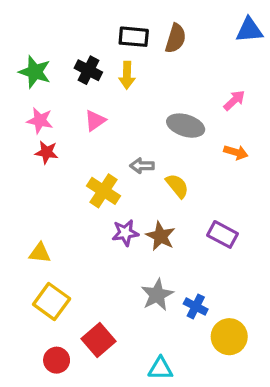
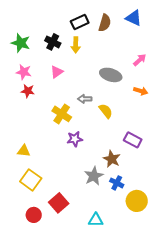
blue triangle: (249, 30) -> (134, 18), moved, turned 30
black rectangle: (134, 37) -> (80, 22), turned -30
brown star: (160, 236) -> (112, 159), moved

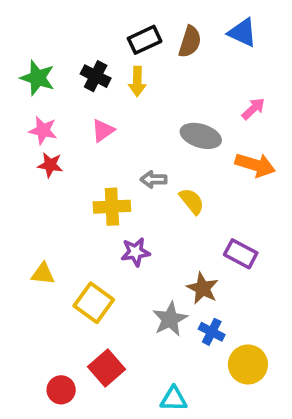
orange arrow: (141, 91) -> (255, 165), size x1.5
yellow cross: (62, 114) -> (112, 207), turned -36
yellow square: (31, 180) -> (94, 303), moved

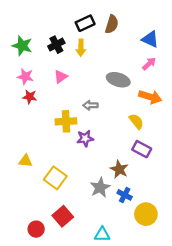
blue triangle: (242, 33) -> (150, 39), moved
black cross: (96, 76) -> (56, 45), turned 35
yellow semicircle: (192, 201) -> (136, 121), moved
purple star: (135, 252) -> (85, 138), moved

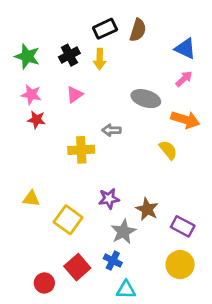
purple star: (85, 138) -> (109, 199), moved
purple rectangle: (142, 149) -> (183, 226), moved
blue cross: (125, 195) -> (113, 261), moved

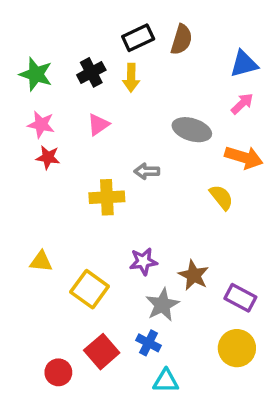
blue triangle: (185, 48) -> (244, 64), turned -40

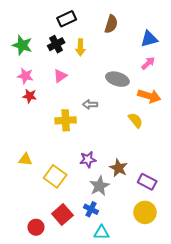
black rectangle: (138, 38) -> (67, 19), moved

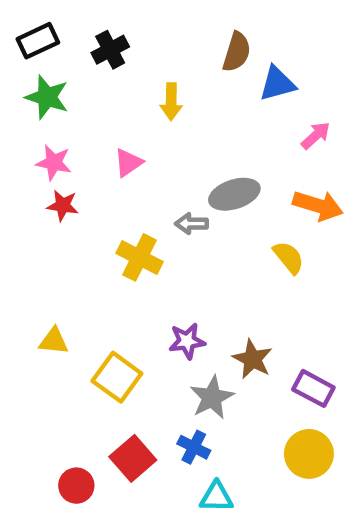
black rectangle: (67, 19) -> (38, 41), moved
blue triangle: (149, 39) -> (277, 84), moved
black cross: (56, 44) -> (110, 50), moved
gray ellipse: (117, 79) -> (234, 194), moved, turned -35
yellow cross: (66, 120) -> (140, 257), turned 30

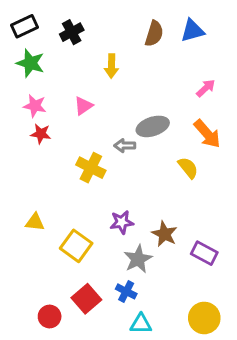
blue triangle: (277, 84) -> (192, 31), moved
orange arrow: (318, 206) -> (207, 134), turned 32
yellow circle: (309, 454) -> (204, 318), moved

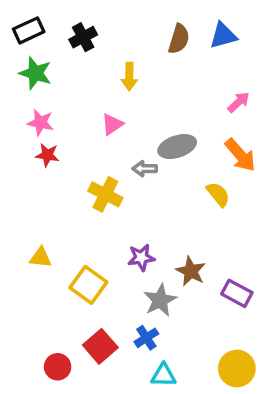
pink triangle: (83, 106) -> (112, 124), moved
blue cross: (126, 291) -> (146, 338), turned 30

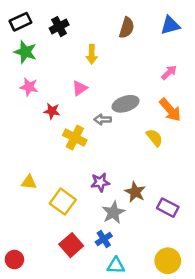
blue triangle: (223, 36) -> (170, 25), moved
red star: (47, 155) -> (52, 111), moved
red circle: (58, 367) -> (14, 260), moved

